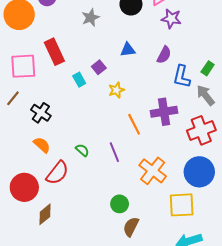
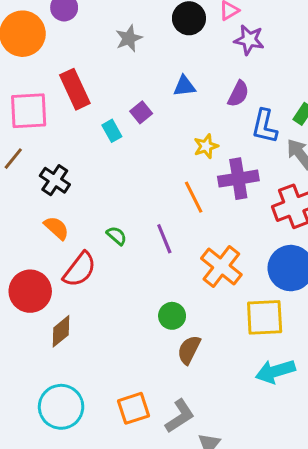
yellow star: (116, 90) -> (206, 146), moved

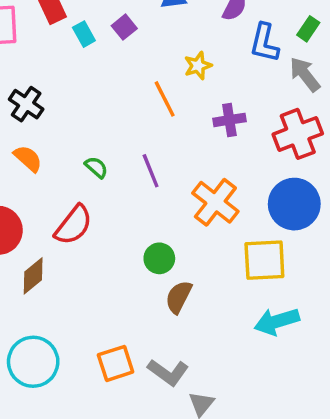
cyan rectangle: (112, 131) -> (84, 34), moved
purple cross: (238, 179) -> (229, 120), moved, size x0.7
orange line: (194, 197) -> (165, 99), moved
red semicircle: (80, 270) -> (73, 225), moved
gray L-shape: (180, 416) -> (168, 372), turned 69

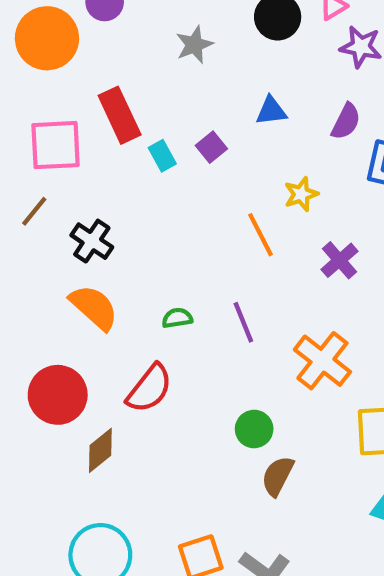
purple cross: (229, 120) -> (339, 260), turned -32
orange semicircle: (28, 158) -> (94, 307), size x1.4
green semicircle: (96, 167) -> (177, 318), turned -50

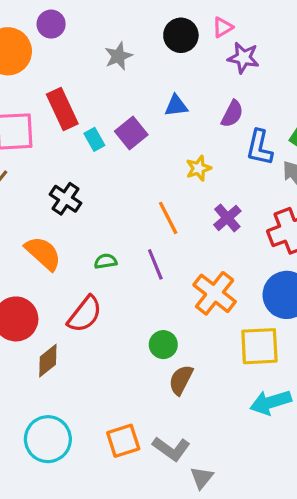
purple square: (211, 147) -> (131, 133), size x1.4
orange line: (260, 235) -> (168, 218), moved
black cross: (92, 241) -> (66, 199), moved

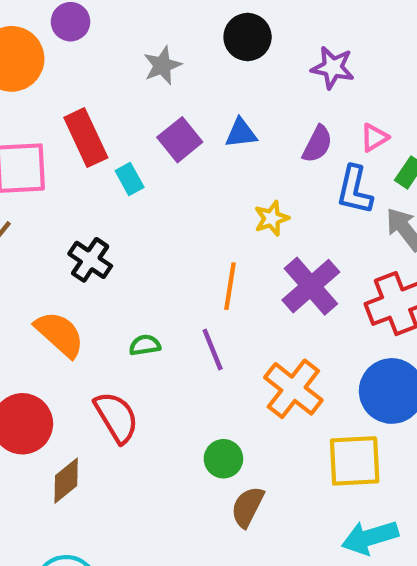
pink triangle: (223, 27) -> (374, 138), moved
purple square: (131, 133) -> (180, 140), moved
orange line: (168, 218) -> (230, 286), turned 36
purple cross: (227, 218) -> (311, 286), size x1.5
red semicircle: (85, 314) -> (116, 417), turned -69

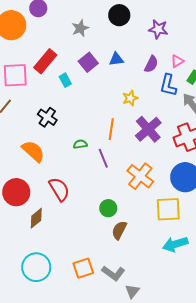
red rectangle: (86, 138) -> (45, 61), turned 65
green semicircle: (145, 345) -> (80, 144), moved

